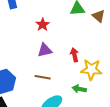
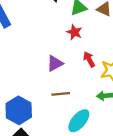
red star: (43, 25) -> (74, 32), moved

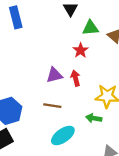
red arrow: (89, 59) -> (76, 78), moved

